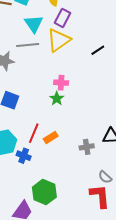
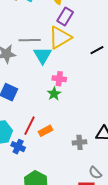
cyan triangle: (34, 24) -> (43, 55), moved

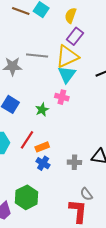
cyan triangle: (43, 55) -> (67, 75), moved
green star: (54, 94) -> (42, 110), moved
blue cross: (18, 147) -> (43, 163), moved

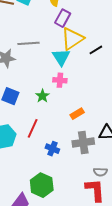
yellow triangle: (67, 56) -> (72, 39), moved
orange rectangle: (42, 147) -> (77, 114), moved
gray cross: (74, 162) -> (83, 142), size x1.5
gray semicircle: (86, 194) -> (100, 172), turned -40

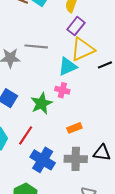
cyan triangle: (61, 57) -> (68, 66), turned 30
green star: (42, 96) -> (41, 103), size x1.5
blue cross: (52, 149) -> (43, 160), size x1.6

